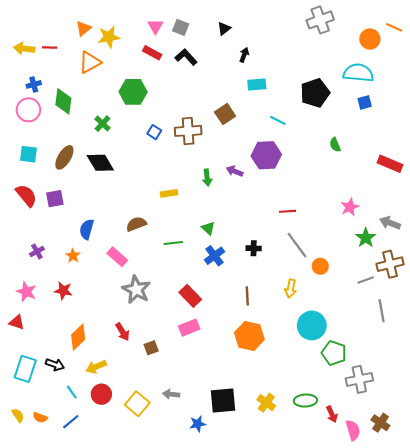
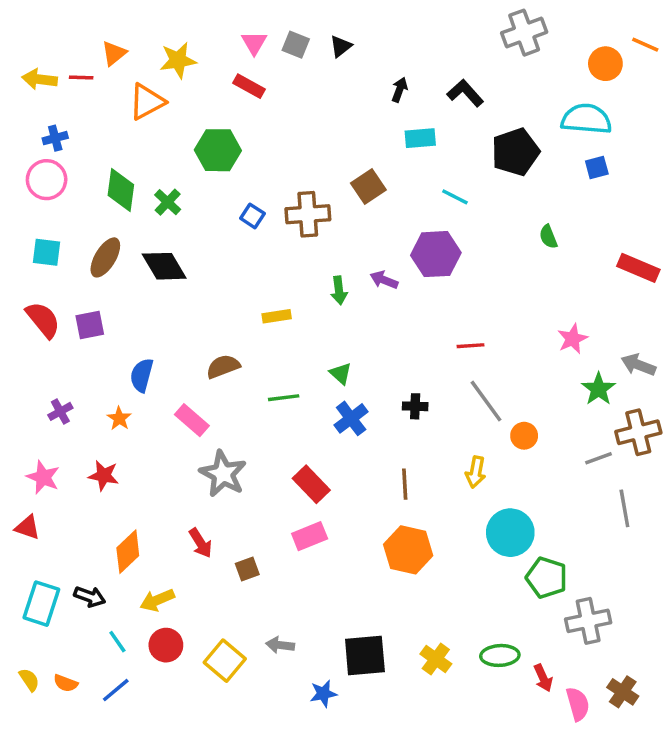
orange triangle: (83, 28) -> (114, 53), moved
black triangle: (224, 28) -> (341, 46), moved
black L-shape: (186, 57) -> (465, 93), moved
green diamond: (63, 101) -> (121, 190), moved

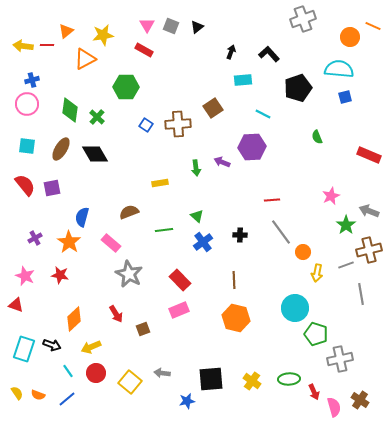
orange star: (119, 418) -> (69, 242), size x1.6
yellow arrow: (476, 472) -> (317, 273), moved

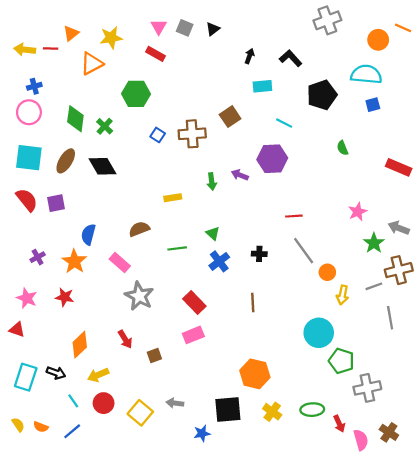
cyan square: (27, 146) -> (29, 158), size x1.5
orange hexagon: (236, 318) -> (255, 374), moved

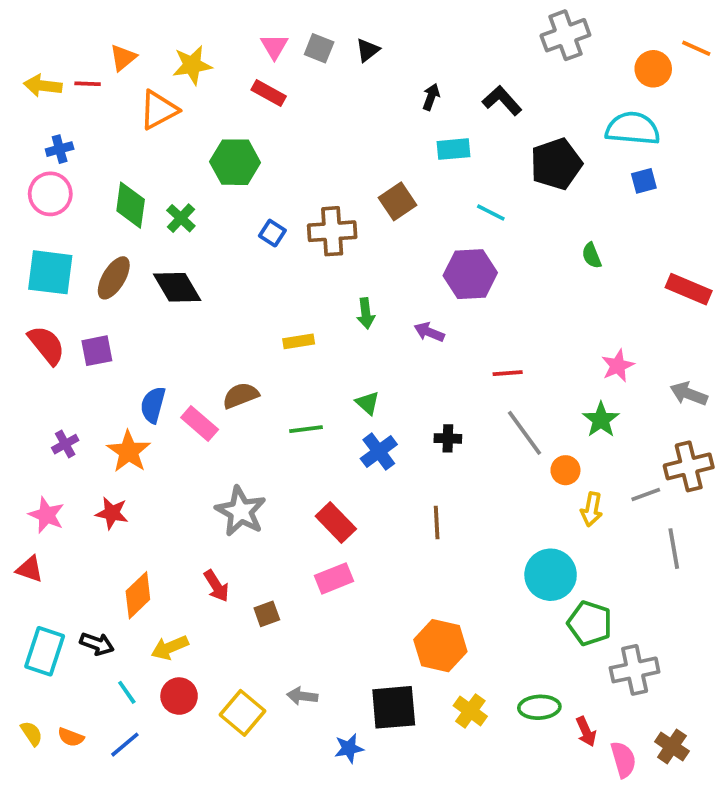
purple arrow: (240, 175) -> (429, 332), moved
green star: (374, 243) -> (601, 420), moved
pink rectangle: (120, 263) -> (200, 424), moved

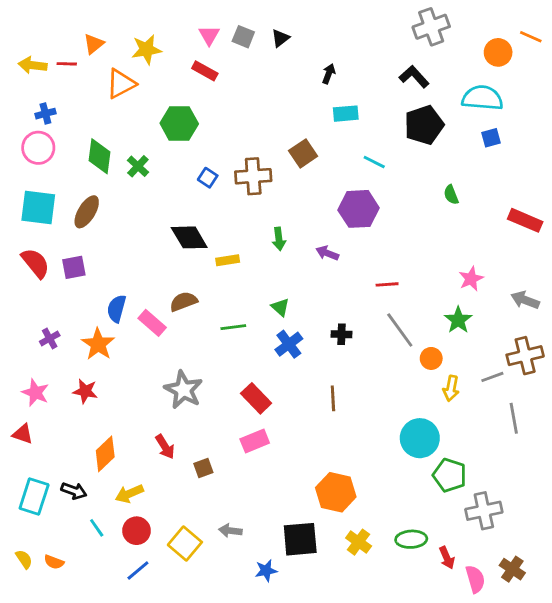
black L-shape: (502, 101) -> (414, 77), moved
black diamond: (177, 287) -> (189, 237), moved
blue line: (125, 745) -> (138, 571), moved

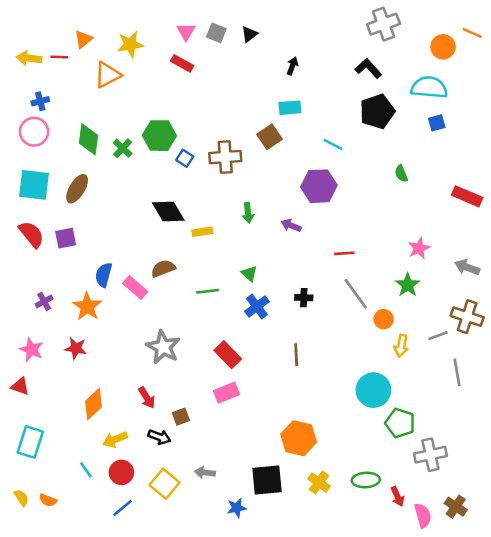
cyan rectangle: (346, 114) -> (290, 108), moved
green hexagon: (179, 124) -> (159, 136), moved
brown cross: (525, 356) -> (467, 317), turned 32
black arrow: (74, 491) -> (159, 437), moved

